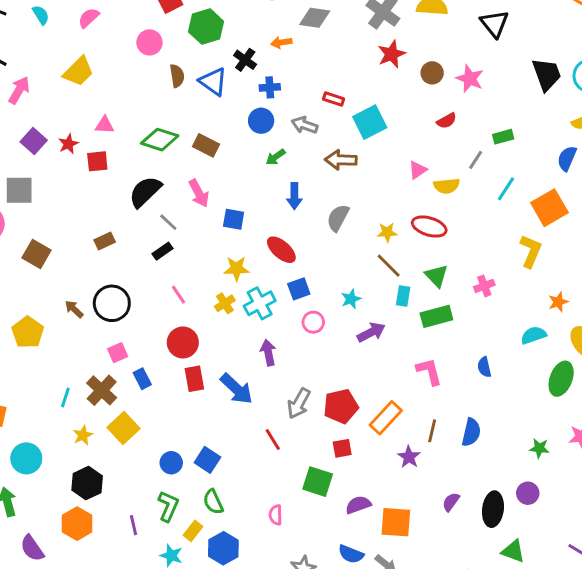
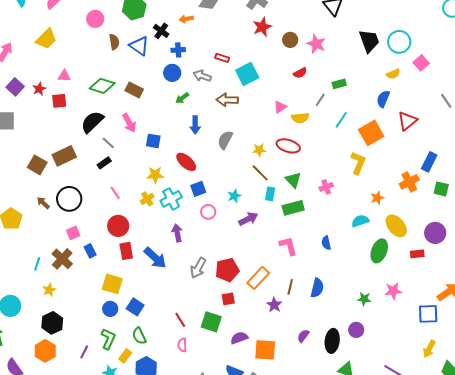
brown rectangle: (105, 241) -> (64, 156), size x1.6
brown square: (36, 254) -> (37, 165), moved
yellow square: (123, 428) -> (112, 284), moved, turned -30
red line: (273, 440) -> (180, 320), moved
purple line: (134, 525) -> (84, 352), turned 40

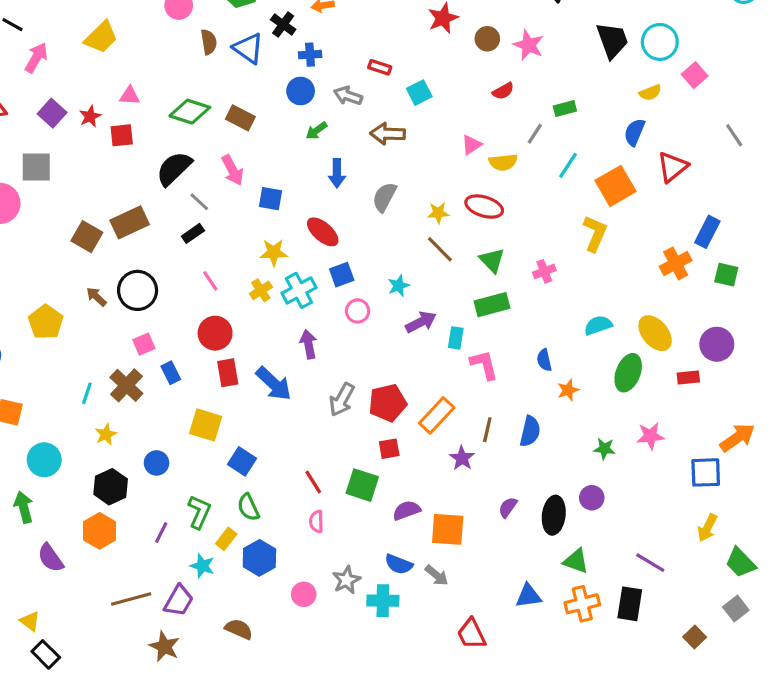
cyan square: (247, 74) -> (419, 93), size x0.7
cyan rectangle: (270, 194) -> (456, 338), moved
orange star: (377, 198) -> (568, 390), moved
blue circle: (110, 309) -> (157, 463), moved

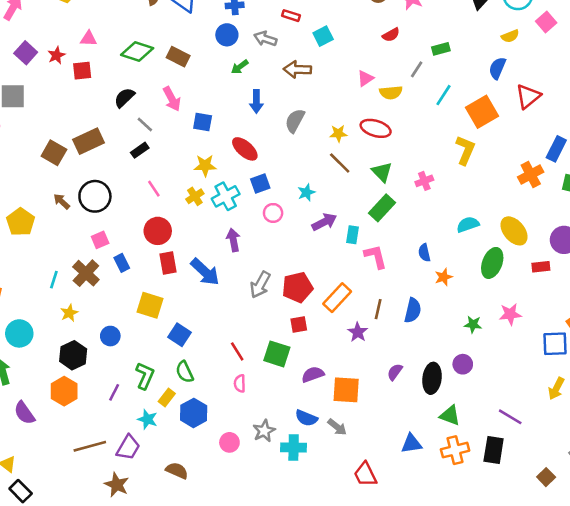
black semicircle: (174, 169) -> (124, 98), size x0.7
green rectangle: (492, 305) -> (382, 208), turned -32

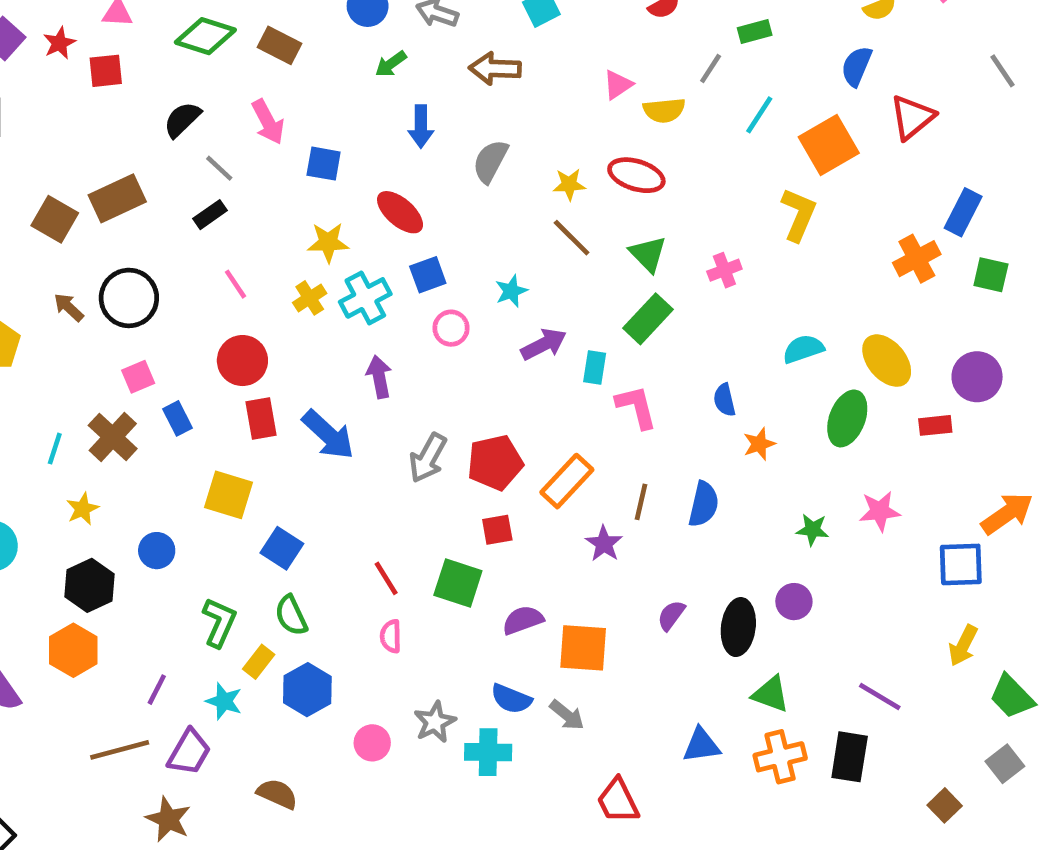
purple line: (114, 392) -> (157, 690), moved

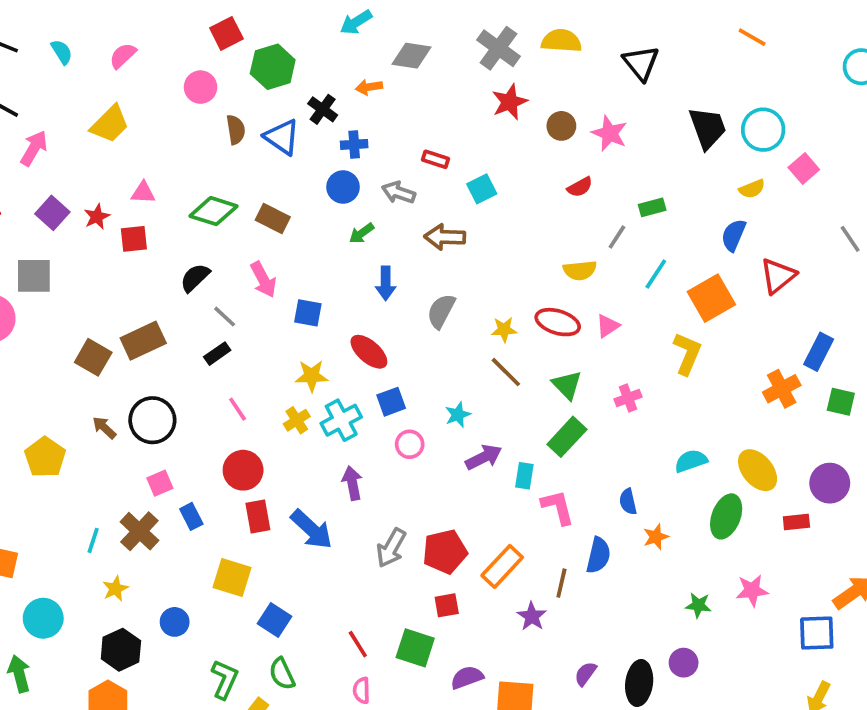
pink triangle: (618, 85) -> (608, 326), moved
blue semicircle: (704, 504) -> (598, 555), moved

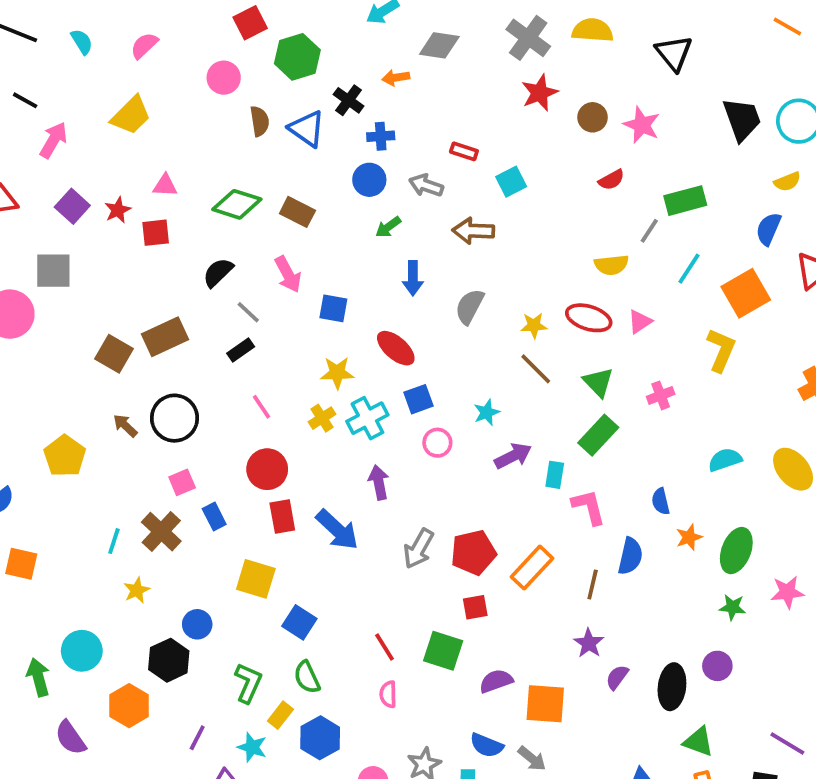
green rectangle: (652, 207) -> (685, 201), size x1.5
green ellipse: (726, 516) -> (736, 551), moved
purple star: (532, 616) -> (589, 643), moved
cyan circle: (43, 618) -> (82, 651), moved
black hexagon: (121, 650) -> (169, 660), moved

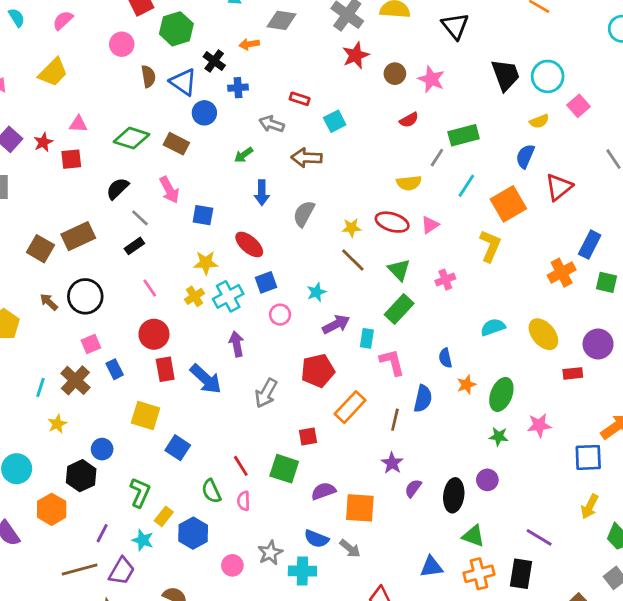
blue circle: (369, 180) -> (204, 113), moved
red pentagon: (473, 552) -> (318, 371), moved
green semicircle: (307, 677) -> (211, 491), moved

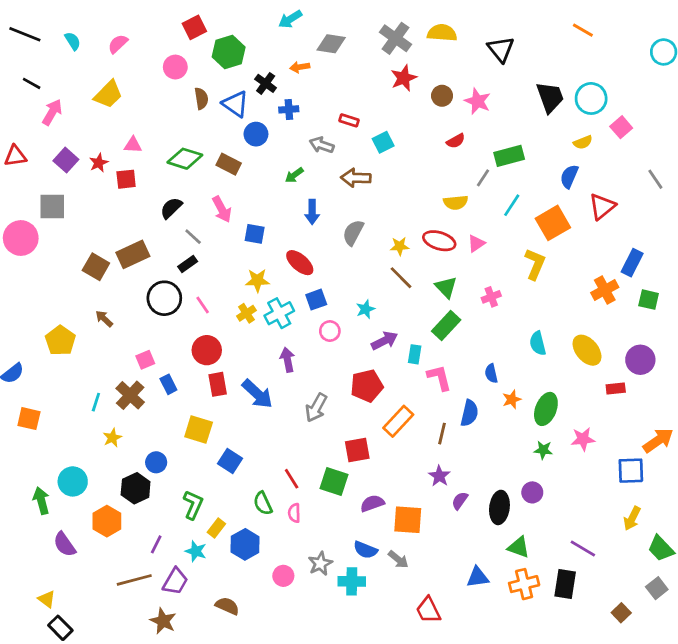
black circle: (85, 296) -> (164, 298), moved
cyan semicircle: (493, 327) -> (538, 343), turned -85
red square: (308, 436) -> (357, 450), size x1.4

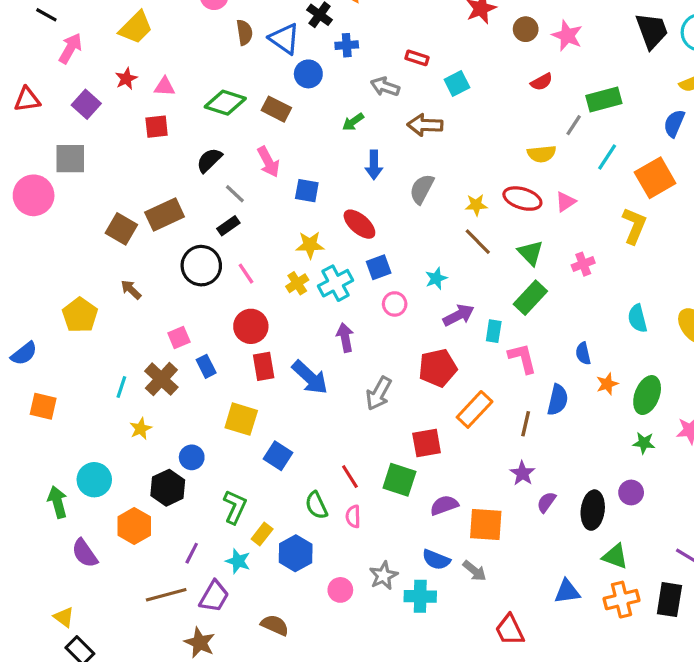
red star: (99, 163) -> (126, 79), moved

